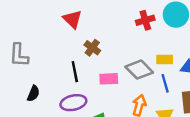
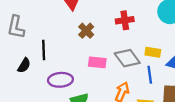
red cross: (145, 20) -> (125, 20), moved
black line: (75, 72) -> (44, 50), moved

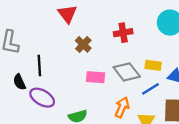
black semicircle: (24, 65) -> (19, 82), turned 126
blue line: (150, 75) -> (150, 89), turned 66
purple ellipse: (60, 80) -> (42, 98), moved, turned 35

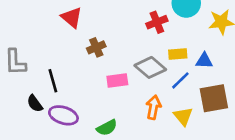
red cross: (123, 33) -> (157, 22), moved
brown cross: (83, 44) -> (96, 47), turned 35

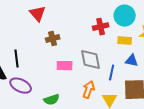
yellow rectangle: (178, 54) -> (125, 41), moved
gray diamond: (150, 67) -> (91, 60), turned 30
blue line: (180, 80) -> (112, 73), turned -42

